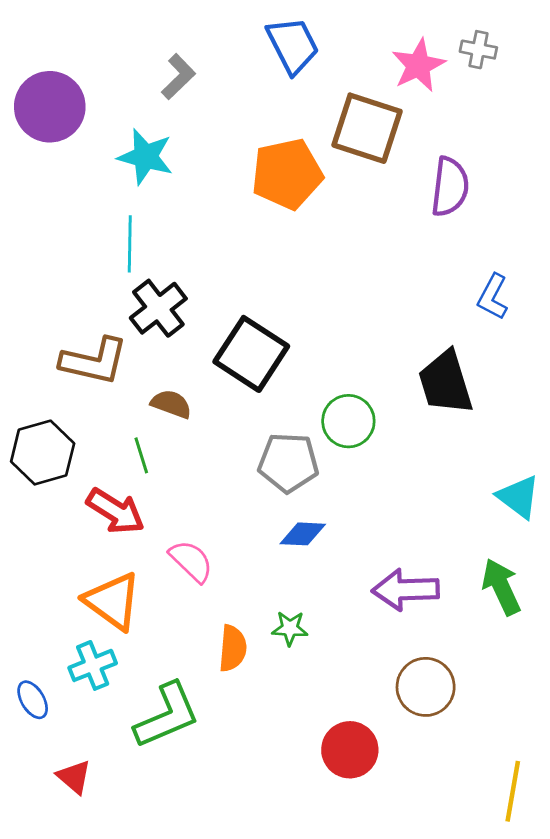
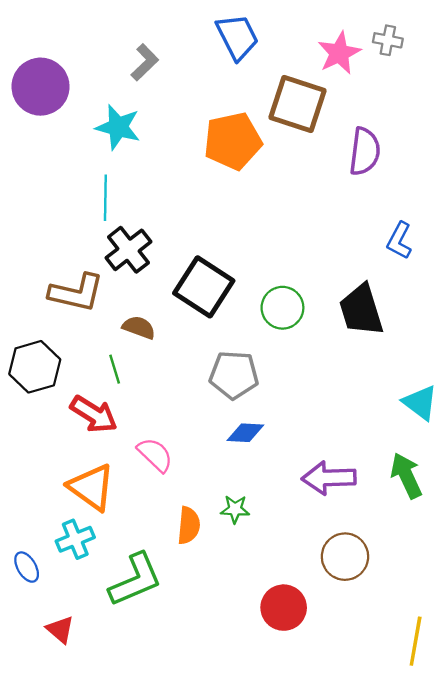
green circle: (348, 421) -> (282, 308), moved

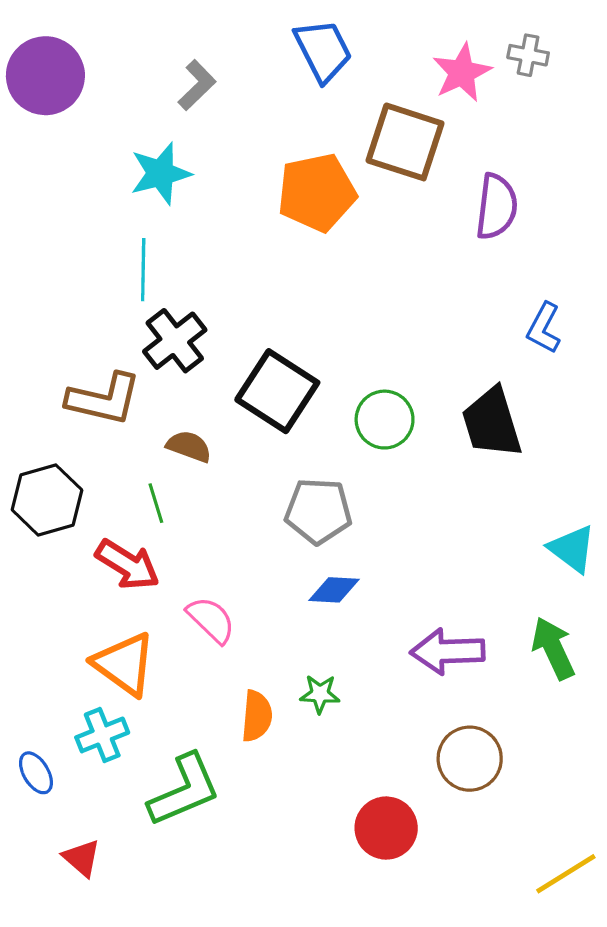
purple circle: (41, 87) -> (45, 76), moved
cyan star: (118, 127) -> (161, 173), turned -30
yellow line: (416, 641) -> (566, 874), turned 48

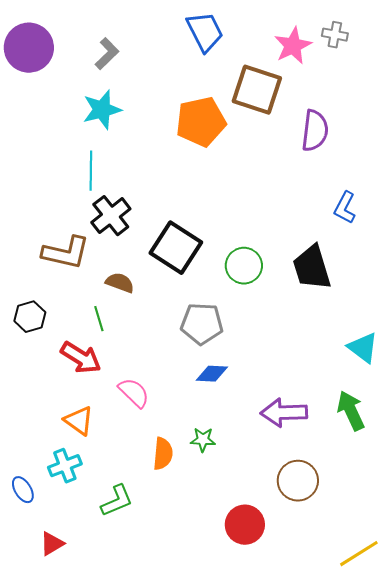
gray L-shape: (197, 85) -> (107, 54), moved
black hexagon: (47, 500) -> (30, 317), size x0.7
orange triangle: (124, 664) -> (79, 421), size x0.7
green L-shape: (184, 790) -> (117, 501), size x0.7
red triangle: (82, 858) -> (52, 544), turned 48

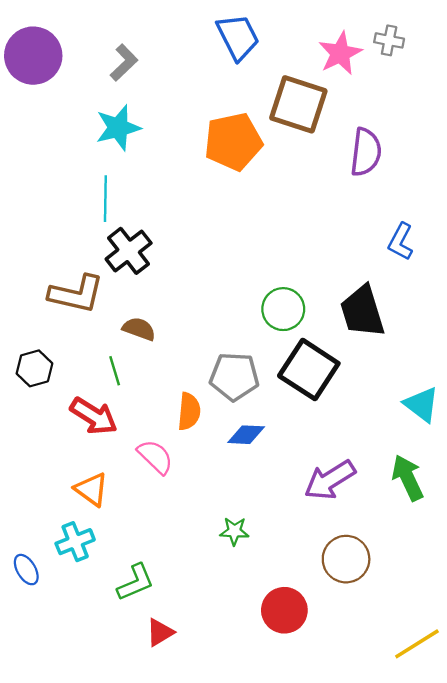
black square: (176, 248) -> (309, 370), moved
purple arrow: (284, 413) -> (330, 480), turned -30
green star: (203, 440) -> (234, 531), moved
orange semicircle: (163, 454) -> (189, 411), moved
red triangle: (52, 544) -> (160, 632), moved

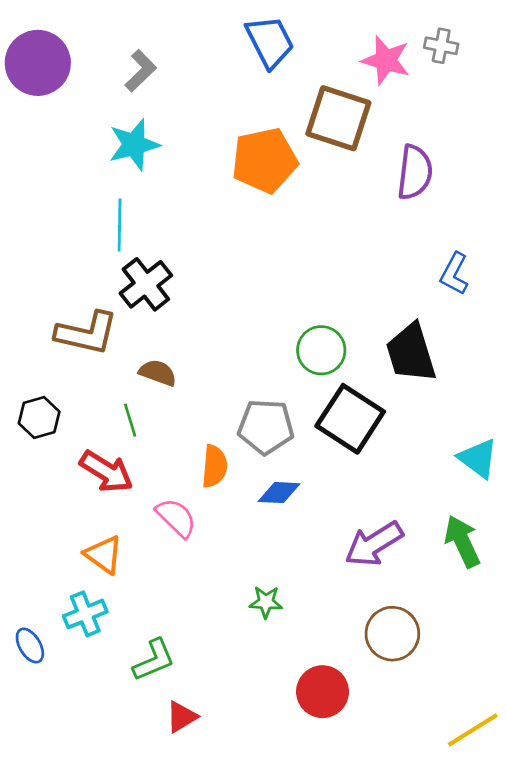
pink star: (340, 53) -> (386, 60), turned -30

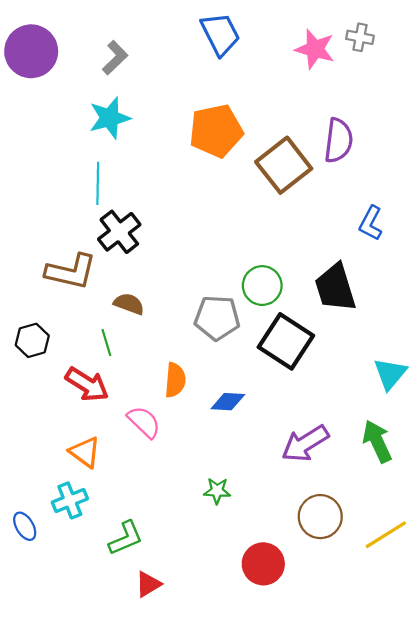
brown square: (338, 118) -> (284, 165), moved, turned 34
gray pentagon: (266, 427) -> (217, 318), moved
cyan triangle: (478, 458) -> (390, 374), turned 33
yellow line: (473, 730) -> (386, 535), moved

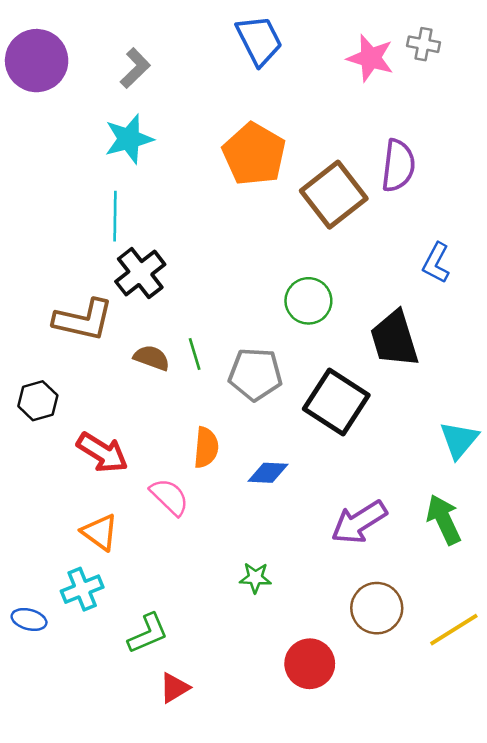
orange pentagon: (216, 131) -> (254, 154), turned -30
green circle: (262, 286) -> (308, 301), moved
green line: (106, 342) -> (195, 354), moved
blue ellipse: (25, 526) -> (29, 619), turned -44

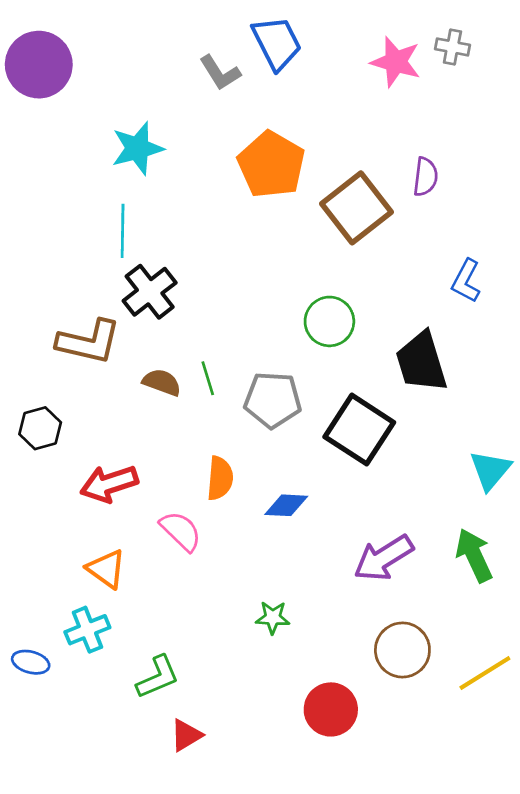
gray L-shape: (135, 68) -> (220, 73), moved, turned 102
purple semicircle: (398, 166) -> (425, 177), size x0.7
red arrow: (102, 453) -> (109, 484), turned 130

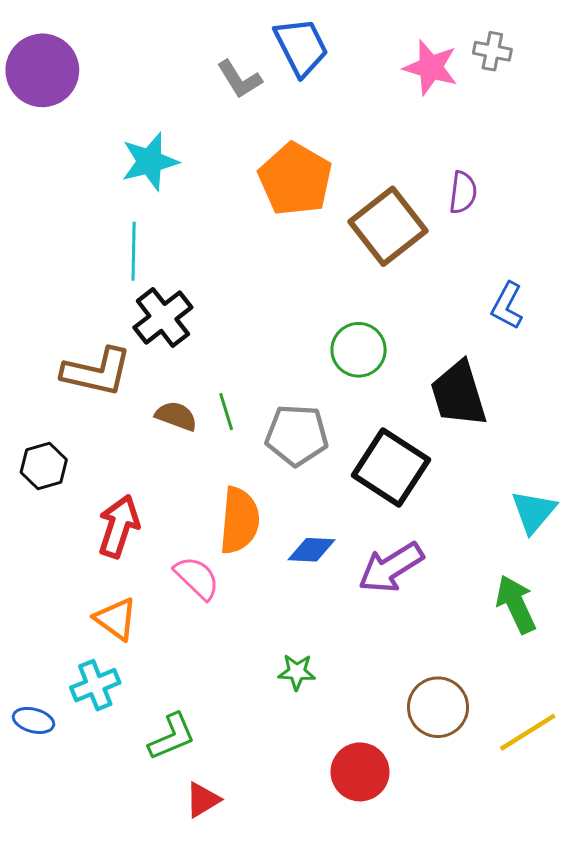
orange semicircle: (220, 478) -> (239, 520), size x1.4
red arrow: (109, 484) -> (119, 526), turned 126
purple arrow: (384, 558) -> (391, 567), moved

